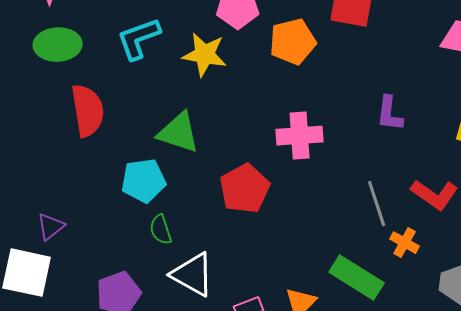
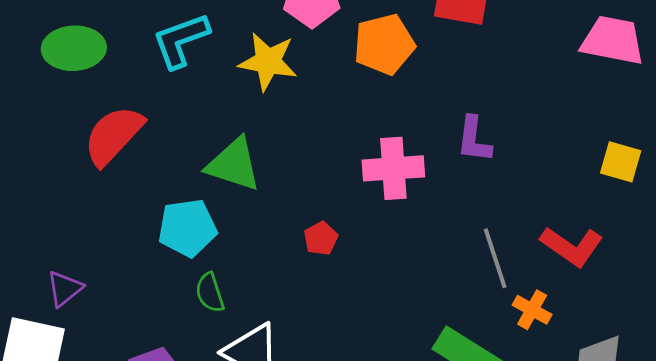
red semicircle: (88, 111) -> (113, 135), turned -128
purple L-shape: (390, 114) -> (474, 139), moved
red pentagon: (245, 189) -> (321, 238), size x0.5

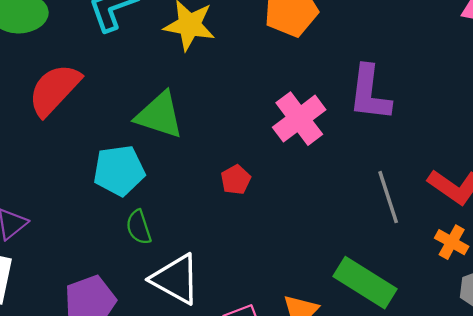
purple L-shape: (474, 139) -> (370, 93), size x1.4
pink cross: (393, 168) -> (299, 119), turned -33
orange cross: (532, 310) -> (452, 242), moved

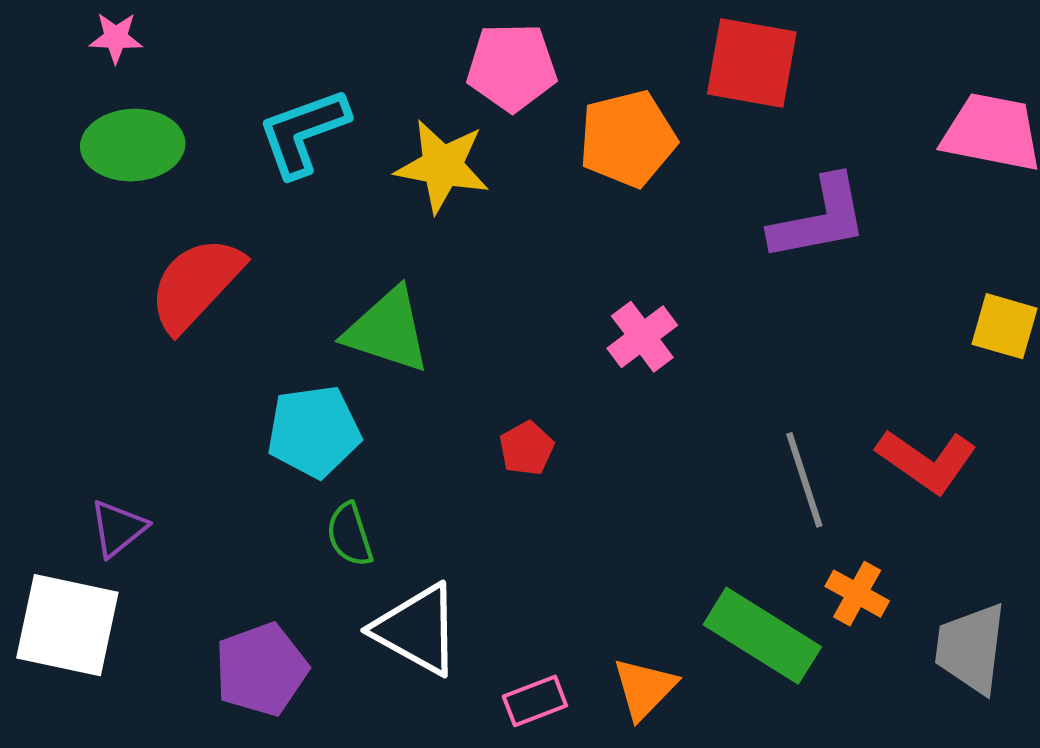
purple L-shape: (370, 93) -> (819, 219), moved, turned -108
pink cross: (299, 119) -> (642, 337), size x0.7
orange cross: (452, 242) -> (857, 594), moved

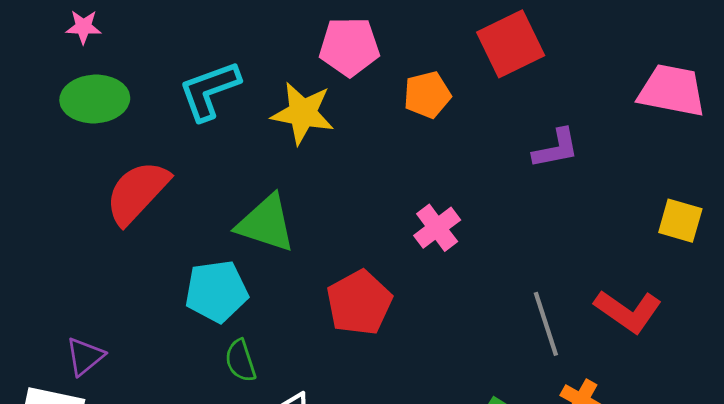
red square: (752, 63) -> (511, 44), turned -36
orange pentagon: (628, 139) -> (427, 95), size x0.7
purple L-shape: (819, 219) -> (556, 149), size x0.7
red pentagon: (526, 448) -> (359, 303), size x1.8

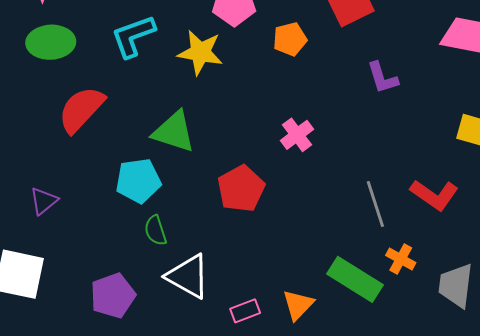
purple L-shape: (556, 149) -> (382, 78), turned 84
purple triangle: (85, 356) -> (44, 201), moved

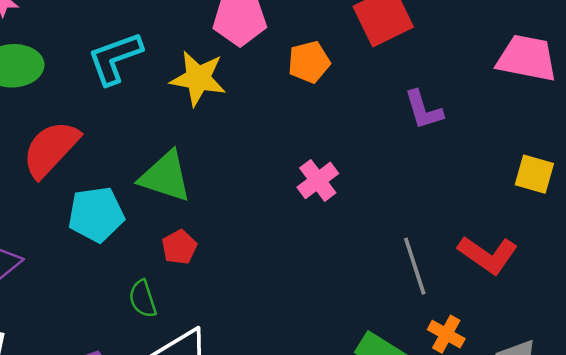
cyan pentagon: (138, 181) -> (96, 214), moved
red pentagon: (241, 189) -> (179, 247), moved, size x0.6

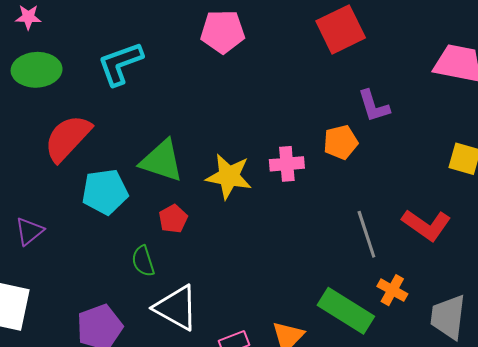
orange pentagon: (309, 62) -> (341, 142), moved
yellow star: (198, 78) -> (229, 176), moved
pink cross: (318, 180) -> (287, 164), turned 32

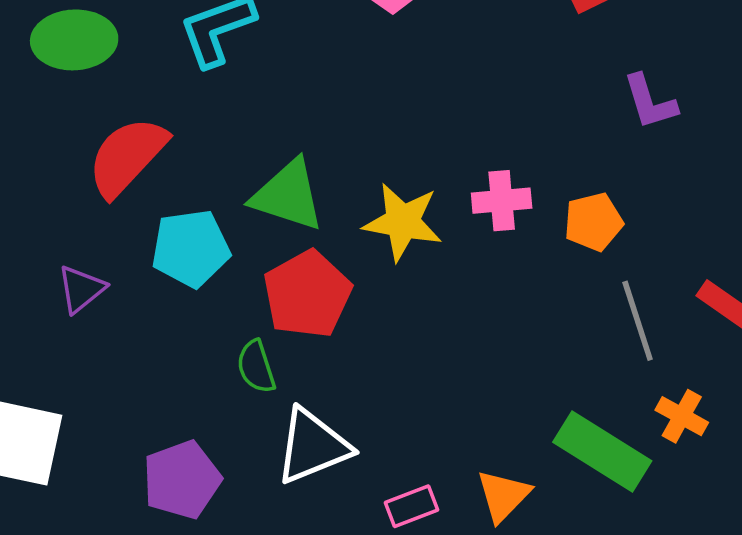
orange pentagon: (341, 142) -> (593, 222), moved
red pentagon: (173, 219) -> (307, 294), size x1.8
purple triangle: (29, 231) -> (81, 289), moved
white triangle: (176, 308) -> (313, 446), turned -51

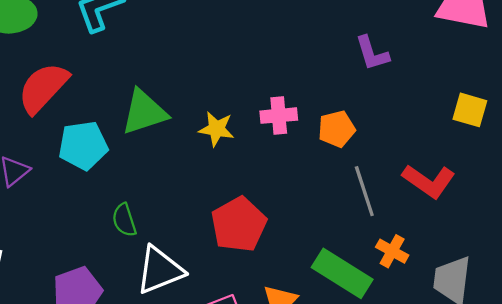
green triangle: (288, 195) -> (144, 112), turned -36
yellow star: (403, 222) -> (216, 129), size x0.7
red pentagon: (307, 294) -> (239, 224), moved

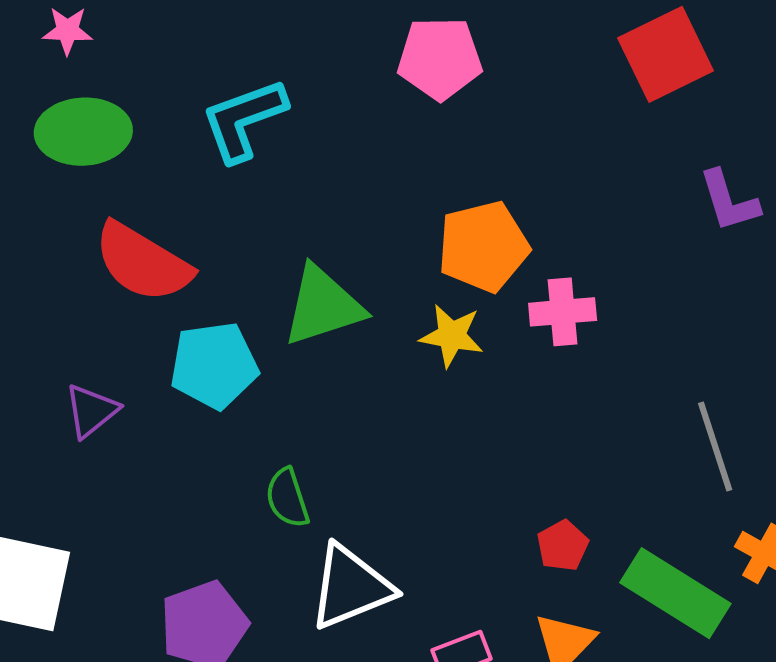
red semicircle: (43, 88) -> (143, 262), turned -102
orange pentagon: (337, 129) -> (483, 246), moved, size x1.4
red pentagon: (239, 224) -> (563, 546), moved, size x0.5

